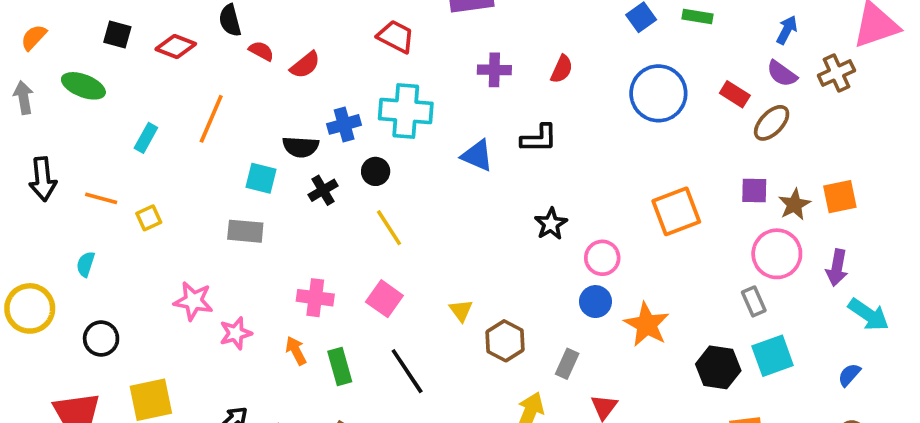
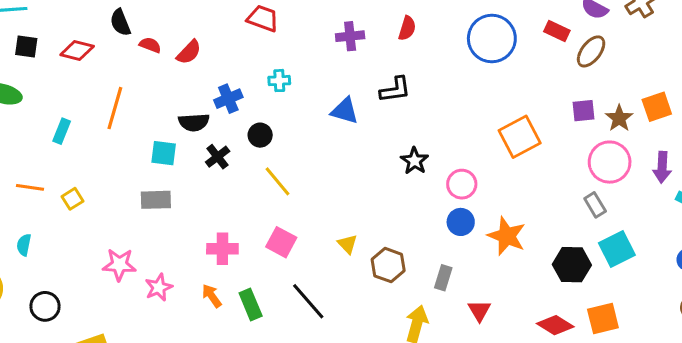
cyan cross: (406, 111) -> (279, 81), size x0.5

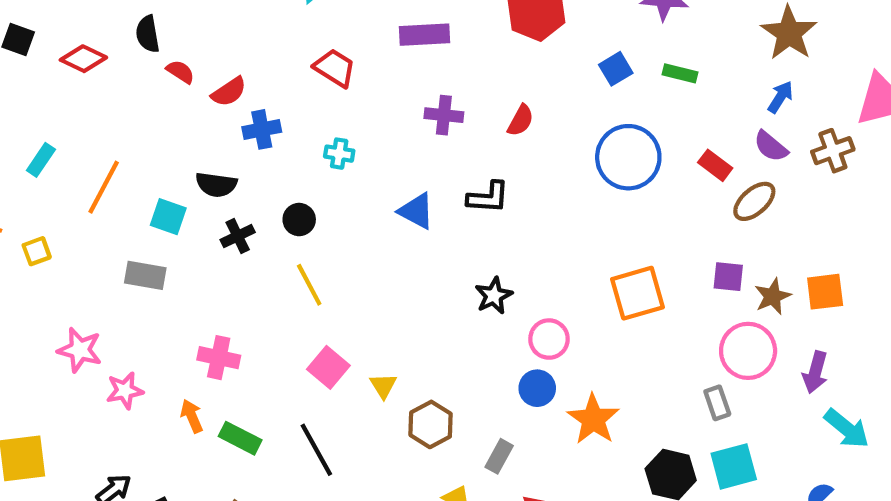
blue cross: (228, 99) -> (262, 129), moved
orange line: (115, 108) -> (104, 187), moved
pink square: (281, 242) -> (328, 367), moved
green rectangle: (251, 305) -> (240, 438), turned -52

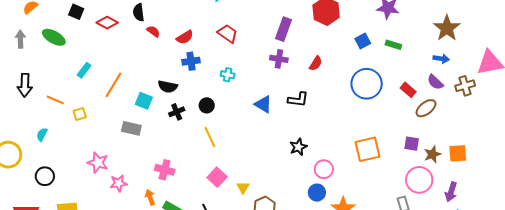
purple rectangle: (425, 35) -> (284, 29), moved, turned -70
red semicircle: (229, 92) -> (185, 37), moved
blue arrow: (780, 97) -> (441, 59), turned 63

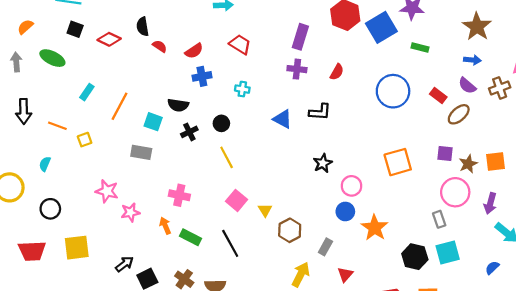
blue square: (363, 41) -> (381, 27), moved, size x1.8

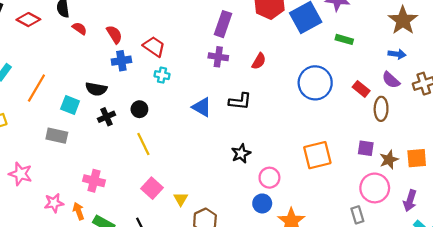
red trapezoid: (240, 44) -> (154, 47), moved
red semicircle: (194, 51) -> (114, 34), turned -90
brown ellipse: (459, 114) -> (381, 109), turned -50
pink star: (130, 212) -> (54, 203), moved

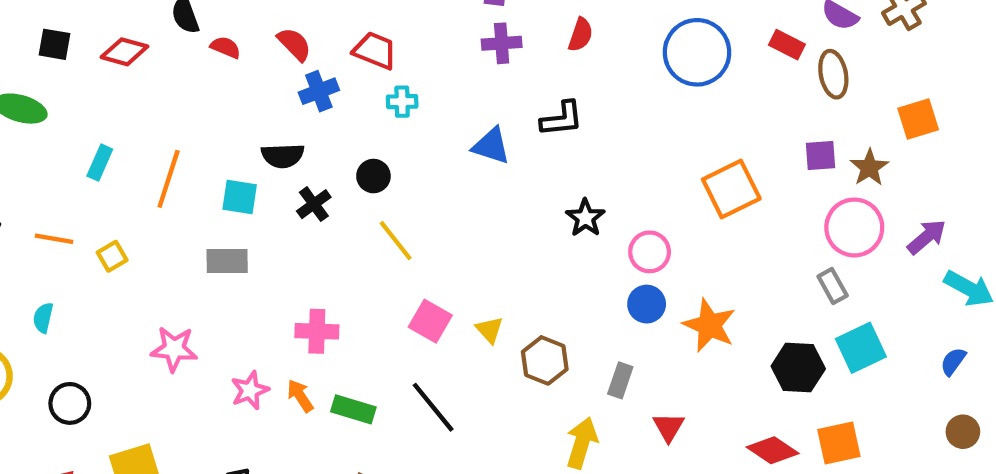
orange square: (417, 158) -> (918, 119), moved
purple arrow: (410, 201) -> (927, 237), turned -135

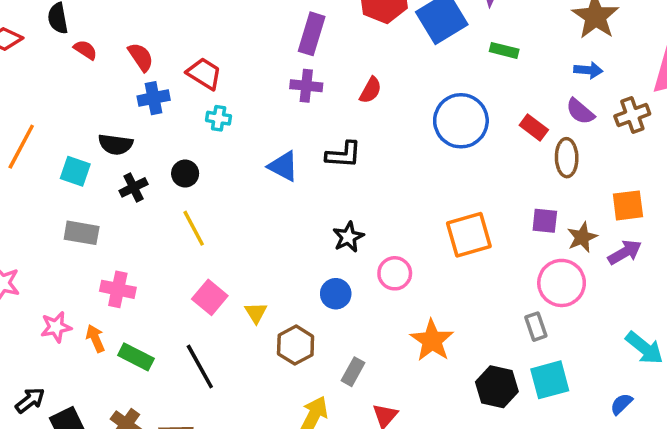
purple arrow: (927, 237) -> (625, 252), moved
gray rectangle: (227, 261) -> (82, 233), moved
blue circle: (647, 304) -> (336, 294), moved

